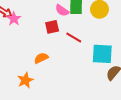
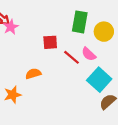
pink semicircle: (62, 10) -> (89, 54), moved
cyan square: (102, 54) -> (99, 80), turned 30

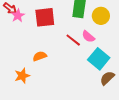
red square: (50, 42) -> (45, 17), moved, size x1.5

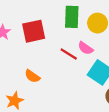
orange semicircle: (40, 56) -> (32, 76), turned -120

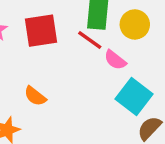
red line: (69, 54) -> (90, 40), moved

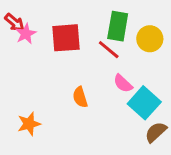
pink semicircle: (115, 60) -> (123, 83), moved
orange semicircle: (35, 96) -> (80, 97), moved, turned 30

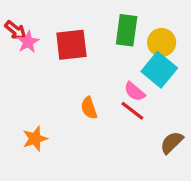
red line: (109, 50) -> (132, 111), moved
cyan square: (144, 103) -> (159, 70), moved

